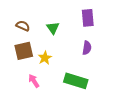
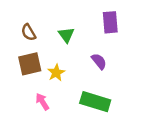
brown semicircle: (23, 26) -> (28, 32), turned -144
purple semicircle: (87, 48) -> (99, 61), moved, turned -48

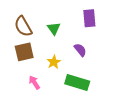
brown semicircle: (28, 32) -> (23, 26), size x1.5
yellow star: (56, 73) -> (54, 62), moved

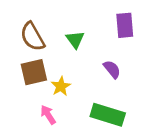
yellow star: (54, 62) -> (61, 86), moved

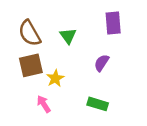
purple semicircle: (112, 69) -> (102, 63), turned -108
green rectangle: (108, 115) -> (98, 104), size x0.7

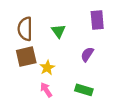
brown semicircle: (30, 33) -> (25, 29), turned 30
pink arrow: (44, 104) -> (46, 90), moved

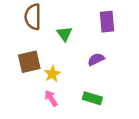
brown semicircle: (25, 29) -> (33, 17), moved
purple semicircle: (87, 54) -> (96, 59), turned 32

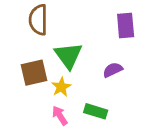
green triangle: (64, 34) -> (68, 56), moved, size x1.5
green rectangle: (92, 98) -> (96, 111), moved

